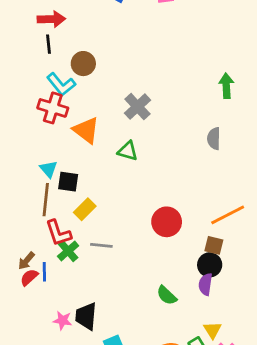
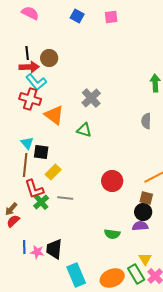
red arrow: (51, 19) -> (29, 67), moved
brown circle: (83, 64) -> (49, 58), moved
blue line: (44, 272) -> (24, 247), moved
purple semicircle: (205, 284) -> (140, 226), turned 77
green semicircle: (167, 295) -> (112, 234), turned -35

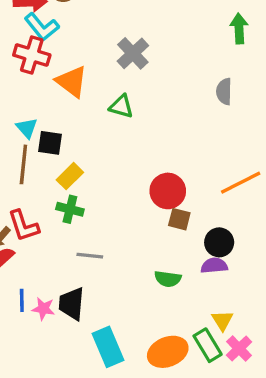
red L-shape: (34, 189) -> (23, 226), moved
gray line: (65, 198) -> (90, 256), moved
brown square: (146, 198) -> (179, 219), moved
green cross: (41, 202) -> (70, 209), moved, turned -35

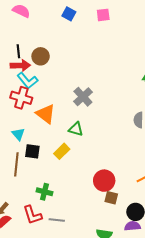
cyan triangle: (27, 128) -> (18, 134), moved
yellow rectangle: (70, 176) -> (62, 151), moved
red L-shape: (23, 226) -> (32, 215), moved

